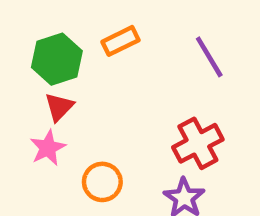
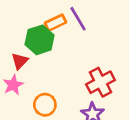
purple line: (209, 57) -> (78, 19), moved
green hexagon: (57, 59) -> (40, 40), moved

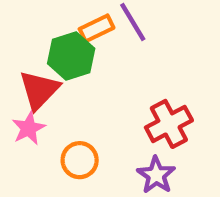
red triangle: (20, 61) -> (39, 90), size x1.5

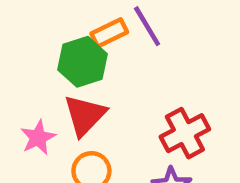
red triangle: (39, 90) -> (85, 115), moved

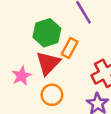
orange rectangle: (109, 33) -> (70, 48), moved, turned -36

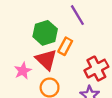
red triangle: (48, 63) -> (46, 60), turned -30

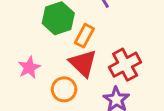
red triangle: (46, 60) -> (83, 63), moved

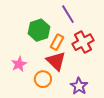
red cross: (125, 65) -> (83, 42), moved

